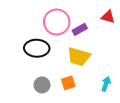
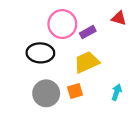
yellow trapezoid: (79, 57) -> (87, 62), turned 140
gray circle: (42, 85) -> (46, 93), size x1.5

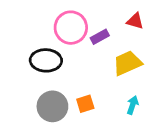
yellow trapezoid: (87, 62) -> (127, 63), moved

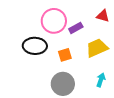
orange square: (85, 104) -> (65, 55), moved
gray circle: (52, 106) -> (63, 84), moved

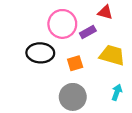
red triangle: (103, 16) -> (105, 12), moved
yellow trapezoid: (97, 48) -> (112, 55), turned 40

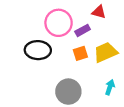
yellow trapezoid: (112, 55) -> (105, 52), turned -40
orange square: (75, 63) -> (80, 53), moved

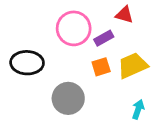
black ellipse: (38, 50) -> (27, 63), moved
gray circle: (68, 92) -> (68, 98), moved

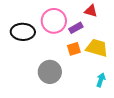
black ellipse: (27, 63) -> (23, 32), moved
yellow trapezoid: (133, 65) -> (97, 48), turned 40

